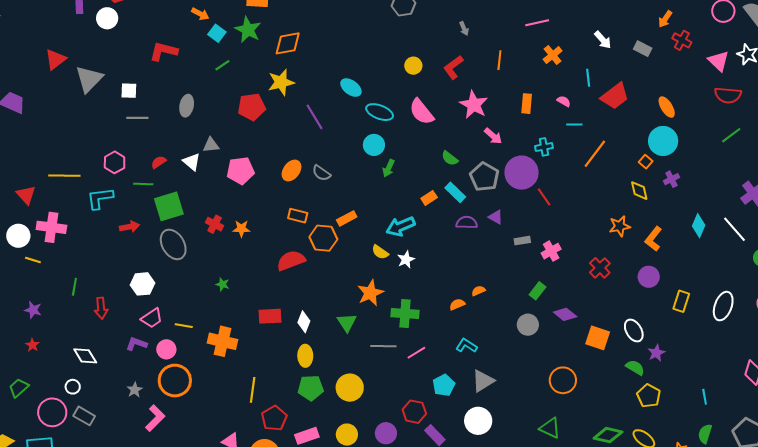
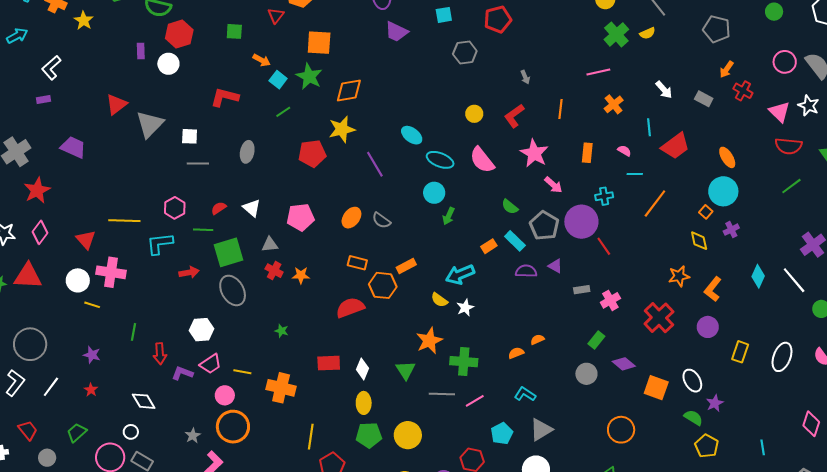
gray triangle: (211, 145) -> (270, 244), moved
red cross: (600, 268) -> (659, 318), size x1.4
purple L-shape: (136, 344) -> (182, 373), moved

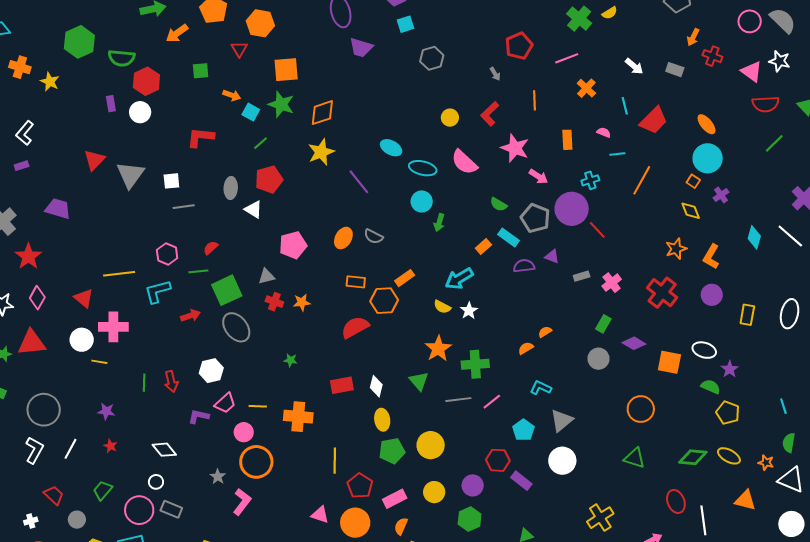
red pentagon: (498, 19) -> (519, 46), moved
red pentagon: (312, 154) -> (269, 179), moved
white triangle: (252, 208) -> (253, 209), moved
red arrow: (160, 354) -> (171, 381), moved
white ellipse: (692, 381) -> (704, 350), turned -35

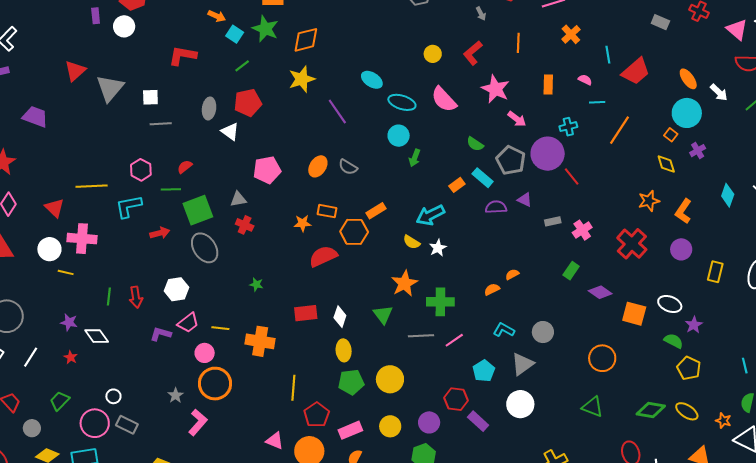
white arrow: (634, 66) -> (719, 92), moved
orange star: (302, 302) -> (303, 223), moved
gray circle: (598, 359) -> (543, 332), moved
white diamond: (164, 450) -> (97, 336), moved

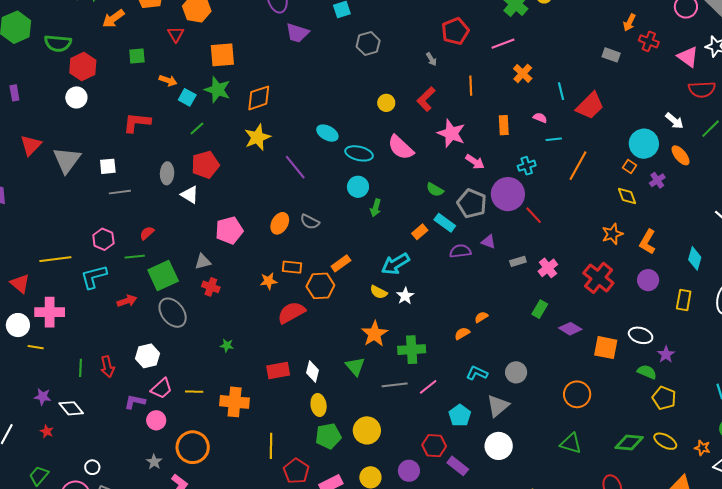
purple rectangle: (96, 16) -> (14, 93), moved
orange ellipse: (688, 79) -> (681, 155), moved
cyan diamond: (728, 195) -> (695, 258), moved
pink circle: (205, 353) -> (156, 420), moved

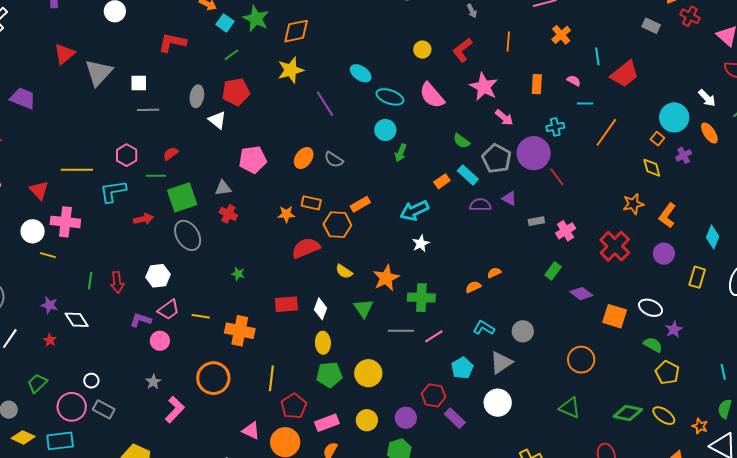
yellow semicircle: (379, 292) -> (344, 271), moved
orange circle: (193, 447) -> (213, 378), moved

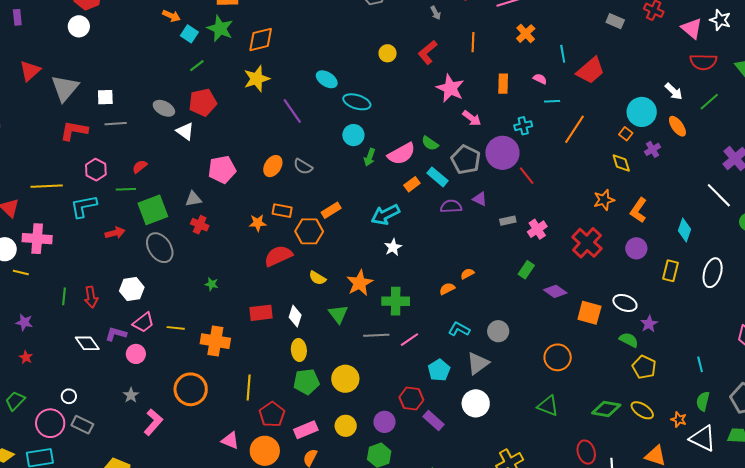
red L-shape: (172, 43) -> (74, 131), moved
pink semicircle: (432, 95) -> (401, 154), moved, turned -76
gray ellipse: (197, 96) -> (164, 108), turned -70
white diamond: (77, 320) -> (87, 343), moved

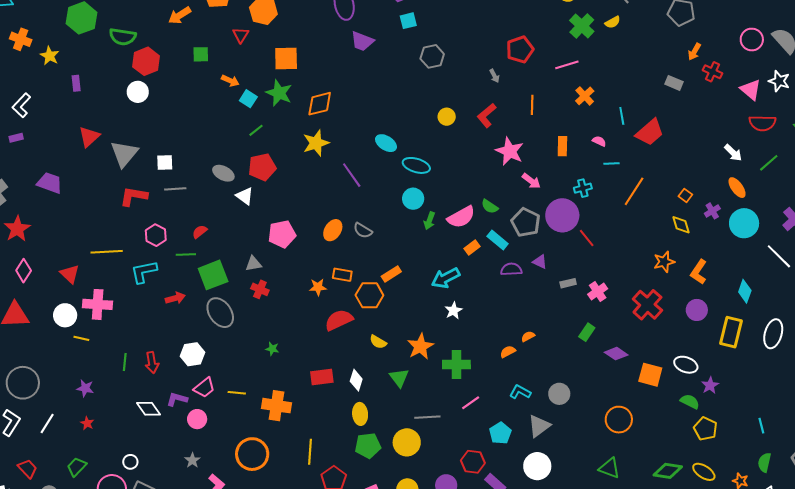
cyan circle: (642, 112) -> (744, 223), moved
yellow rectangle: (670, 271) -> (731, 332), size x1.4
gray line: (376, 335) -> (427, 417), moved

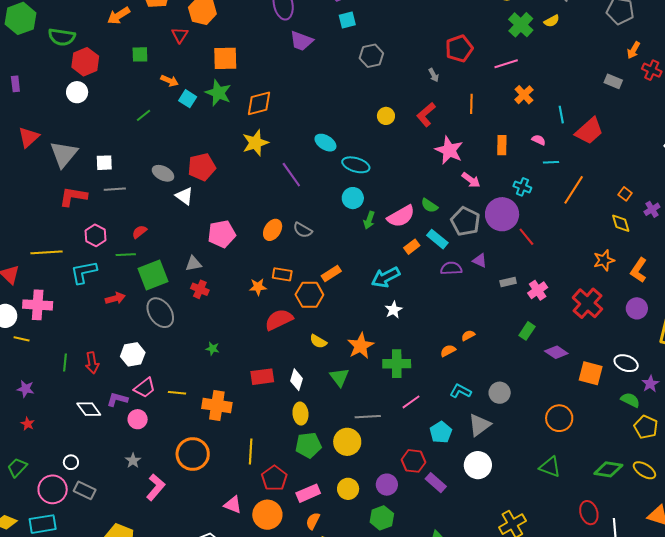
green line: (256, 130) -> (144, 115), moved
cyan cross: (583, 188) -> (522, 187), turned 36

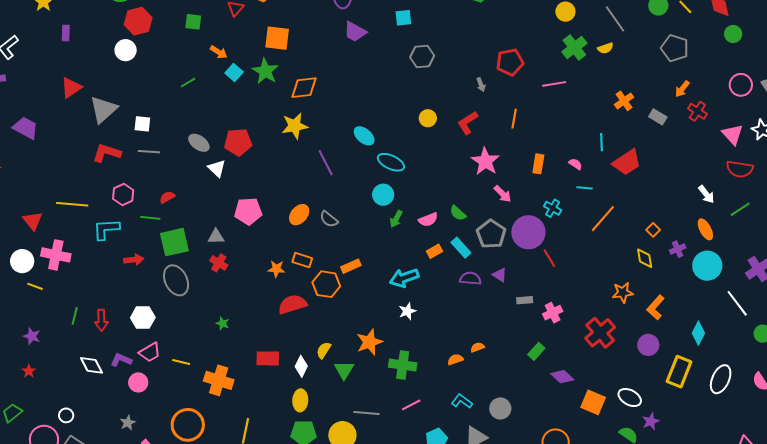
orange cross: (524, 95) -> (624, 101), moved
pink semicircle: (401, 216) -> (428, 220), size x0.7
yellow semicircle: (318, 341) -> (324, 350), moved, turned 84

